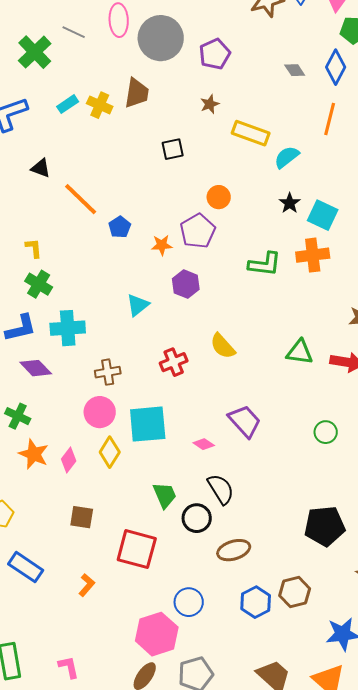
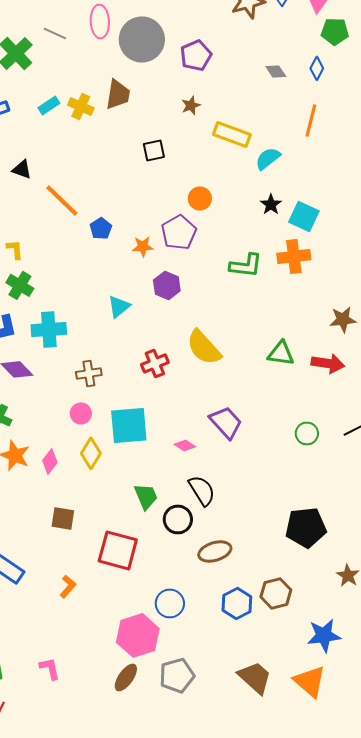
blue diamond: (336, 67) -> (317, 68), size x0.7
yellow semicircle: (223, 346) -> (204, 347), size x1.4
pink circle: (100, 412) -> (81, 413), size x0.7

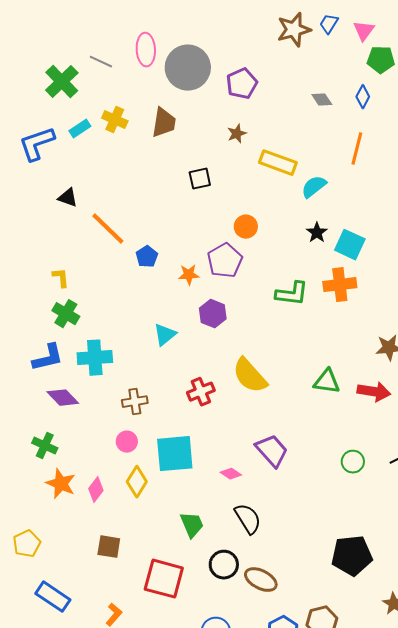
cyan rectangle: (49, 105) -> (80, 129), moved
yellow cross: (81, 106) -> (115, 120), moved
black circle: (178, 519) -> (224, 565), moved
brown ellipse: (215, 551) -> (261, 580), turned 44

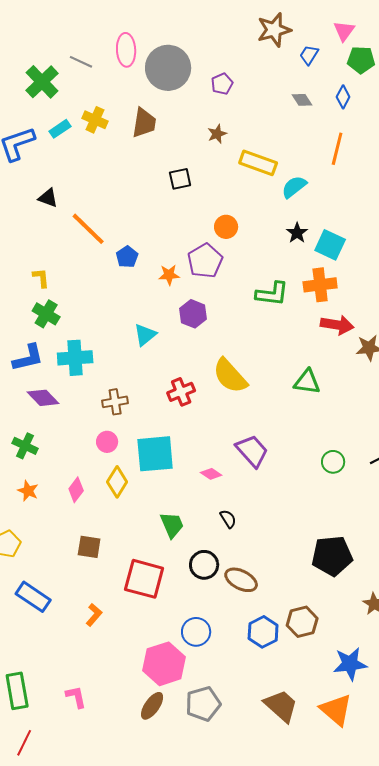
blue trapezoid: (329, 24) -> (309, 55), moved
purple pentagon: (242, 84) -> (222, 84), size x0.7
red arrow: (374, 392) -> (337, 325), moved
orange star: (61, 484) -> (28, 491), moved, size x0.7
black semicircle: (248, 519) -> (228, 519), size x0.6

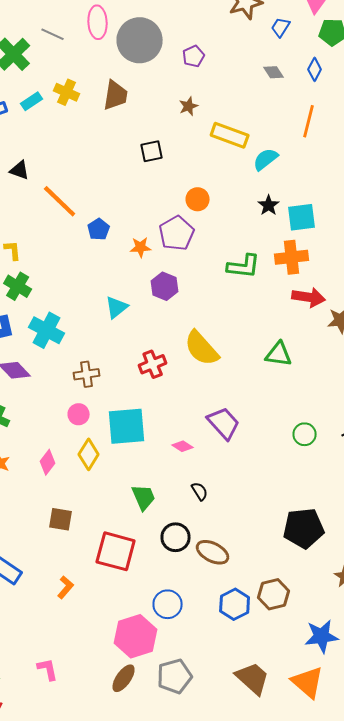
cyan square: (330, 245) -> (302, 217), turned -32
cyan cross: (75, 358) -> (47, 330), turned 32

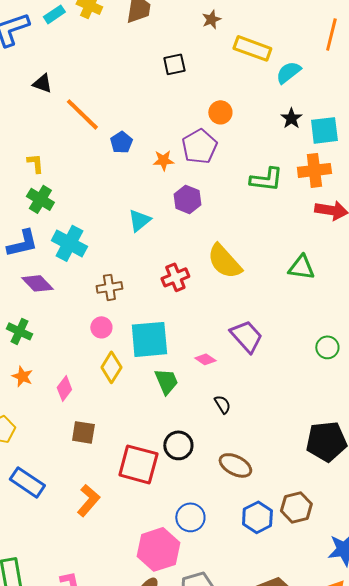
pink diamond: (48, 462) -> (64, 388), moved
green trapezoid: (144, 497) -> (166, 381), moved
black circle: (176, 537) -> (178, 445), moved
orange L-shape: (66, 587) -> (88, 500), size x1.4

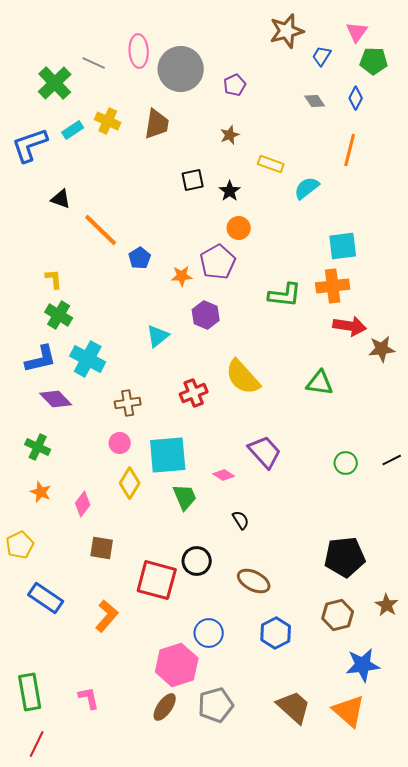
yellow rectangle: (252, 48) -> (271, 164), size x0.7
black star: (291, 118) -> (230, 191), moved
brown hexagon: (296, 507) -> (338, 615), moved

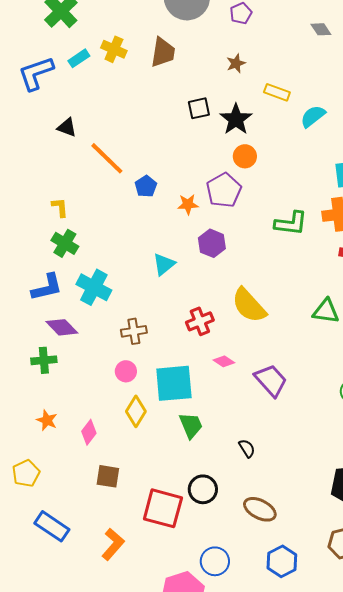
black star: (230, 191) -> (236, 119), size x1.5
green cross: (38, 447) -> (44, 360), moved, turned -30
pink diamond: (224, 475) -> (224, 361), moved

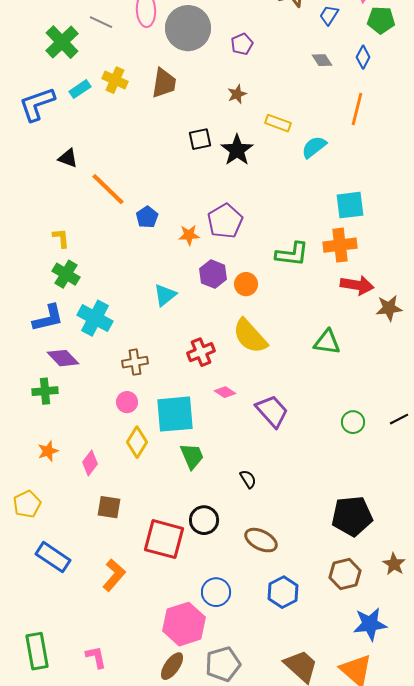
orange circle: (245, 156) -> (246, 284), moved
orange star: (47, 420) -> (48, 451), turned 30

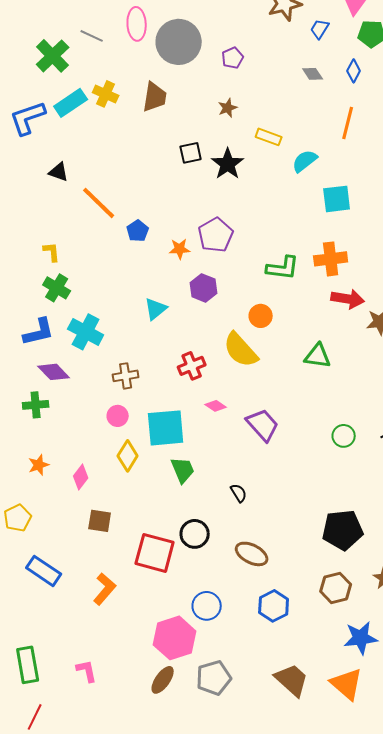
cyan rectangle: (80, 89) -> (71, 103), size x1.5
cyan square: (350, 205) -> (337, 199), moved
orange circle: (246, 284) -> (261, 316), moved

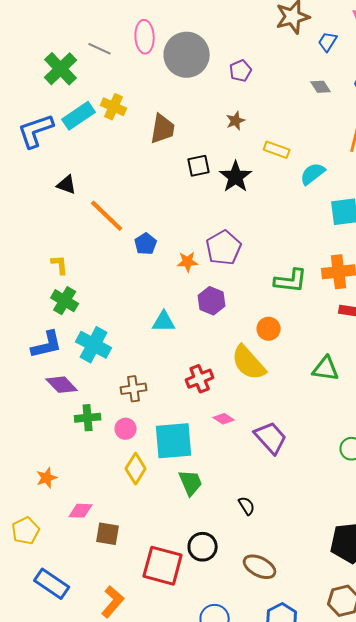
brown trapezoid: (155, 97) -> (163, 129), moved
cyan triangle: (156, 309) -> (164, 322), turned 40
green cross: (36, 405) -> (88, 418), moved
pink diamond: (81, 477) -> (81, 511), moved, turned 55

